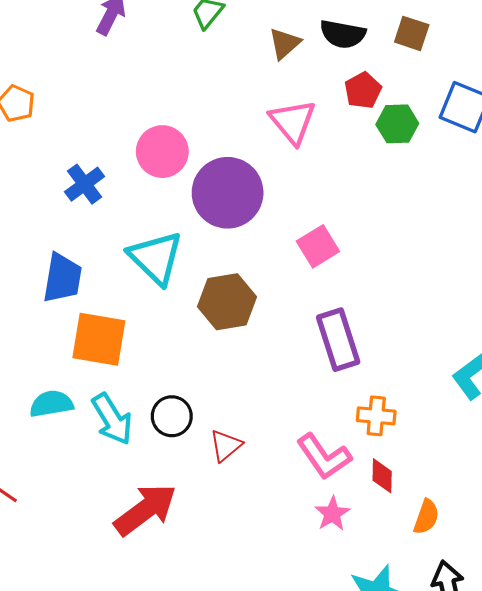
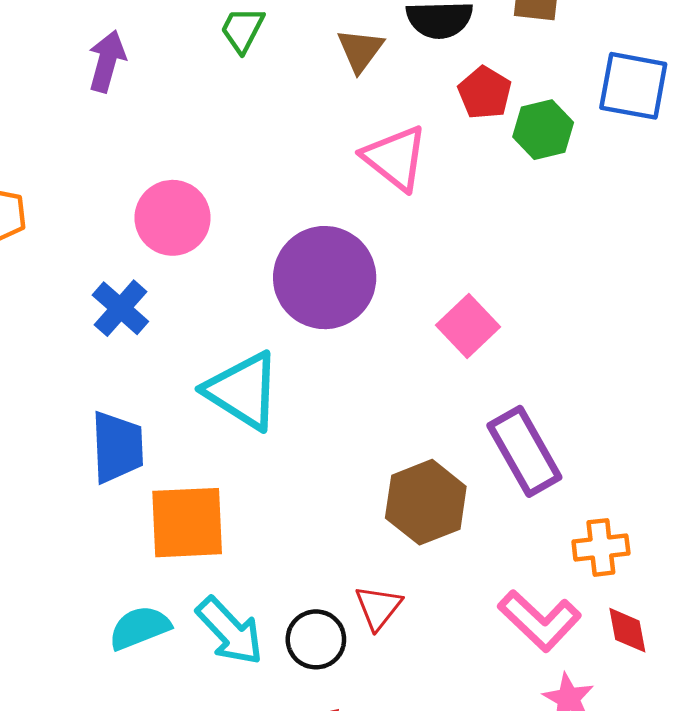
pink circle: (162, 152) -> (173, 218), moved
brown hexagon: (227, 302) -> (426, 502), moved
black circle: (172, 416) -> (316, 639), moved
red triangle: (226, 446) -> (378, 607), moved

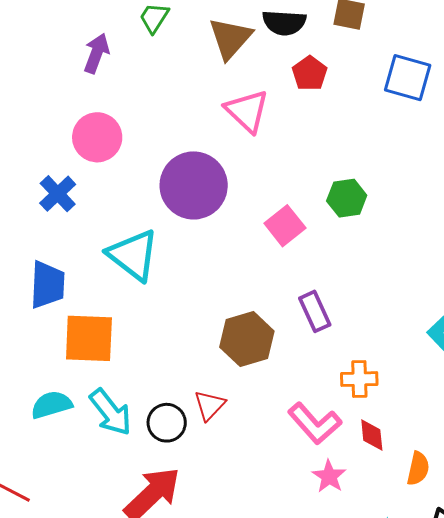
brown triangle: (360, 50) -> (230, 38), size x1.4
purple arrow: (107, 61) -> (96, 53), moved
green hexagon: (543, 130) -> (347, 198), moved
purple rectangle: (524, 451) -> (315, 311), size x0.7

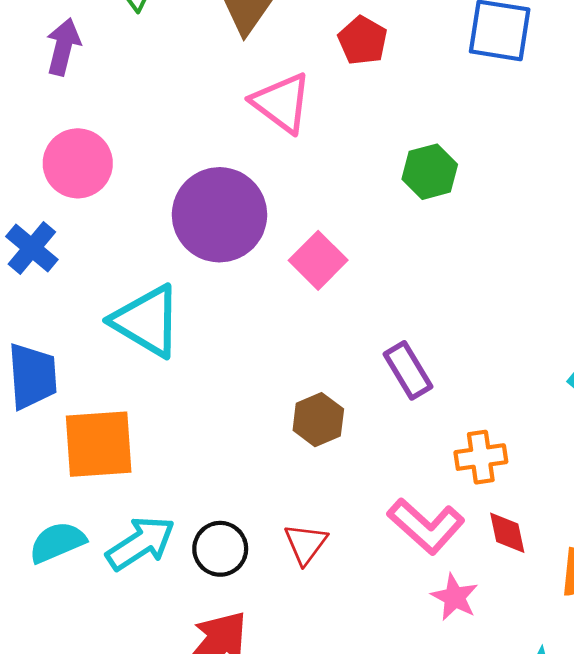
green hexagon: (347, 198) -> (430, 172), moved
pink square: (285, 226) -> (318, 260), moved
brown hexagon: (247, 339) -> (318, 420), size x0.7
red triangle: (210, 405) -> (306, 544), moved
cyan arrow: (111, 412) -> (141, 543), turned -78

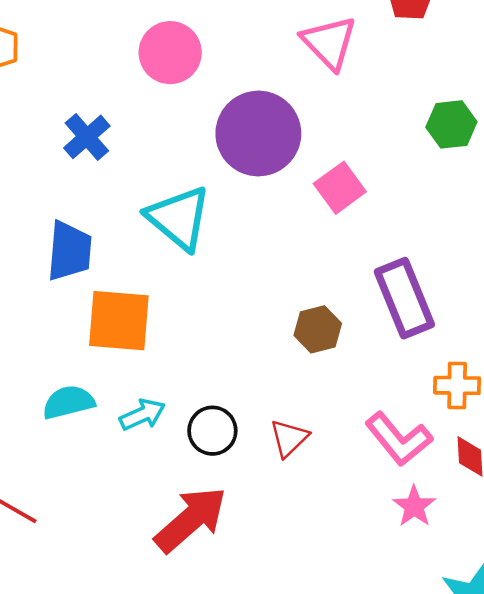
pink circle: (78, 163) -> (170, 53), moved
purple rectangle: (408, 370) -> (404, 298), size x1.5
cyan arrow: (141, 543) -> (142, 415), size x0.7

